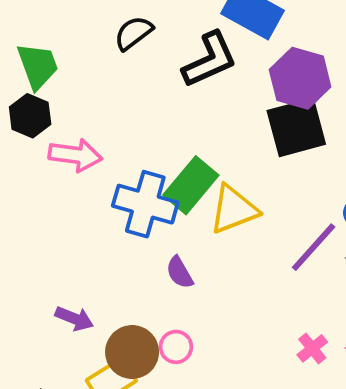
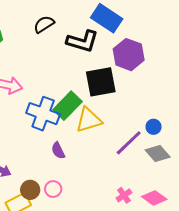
black L-shape: (210, 60) -> (82, 41), turned 36
black square: (296, 127) -> (101, 82), moved
brown circle: (132, 352) -> (30, 190), size x0.7

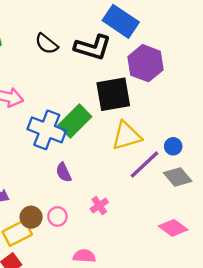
black semicircle: (44, 24) -> (46, 44), moved, turned -110
yellow triangle: (89, 120) -> (126, 136), moved
pink cross: (124, 195) -> (99, 205), moved

